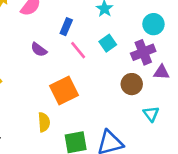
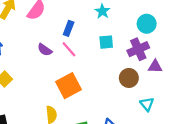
cyan square: (108, 43) -> (106, 42), turned 32
pink line: (78, 50) -> (69, 49), moved

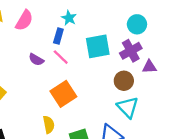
cyan star: (102, 11) -> (69, 18), moved
cyan square: (106, 42) -> (98, 46), size x1.6
cyan triangle: (147, 104) -> (128, 107), moved, size x1.5

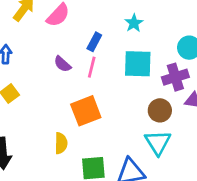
cyan star: (69, 18) -> (134, 23), moved
pink line: (61, 57) -> (92, 67), turned 48

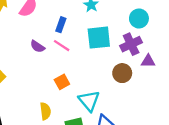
pink line: (92, 67) -> (62, 46), turned -63
orange square: (86, 111) -> (62, 82), size x0.6
cyan triangle: (158, 142) -> (89, 101), moved

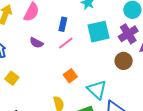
purple semicircle: (37, 46) -> (36, 43), moved
pink line: (62, 46) -> (66, 43), turned -63

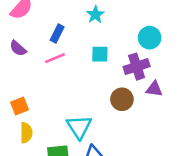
cyan square: (98, 32) -> (100, 54), size x0.6
orange square: (70, 76) -> (19, 106), moved

